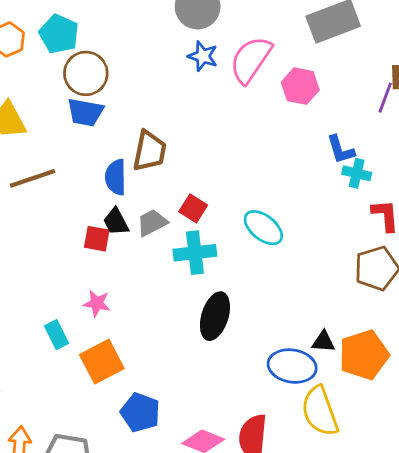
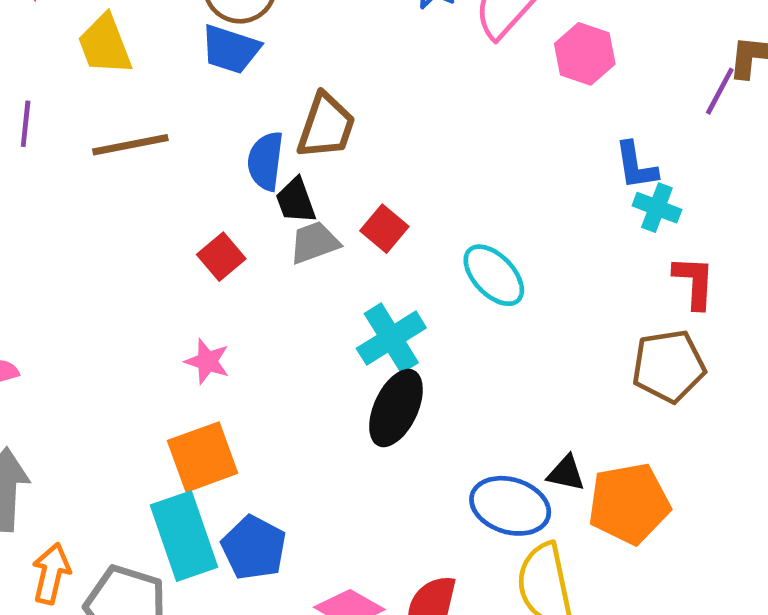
black trapezoid: (116, 222) -> (296, 201), moved
red square: (97, 239) -> (221, 257), turned 32
cyan cross: (195, 253) -> (391, 338), moved, turned -33
cyan rectangle: (56, 335) -> (184, 536), moved, size x1.8

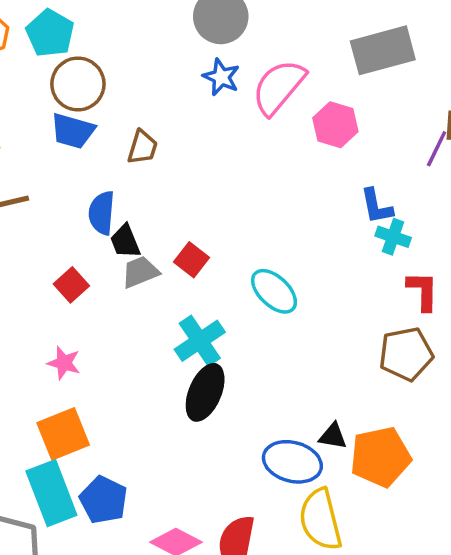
brown trapezoid: (326, 126) -> (143, 147), moved, size x0.7

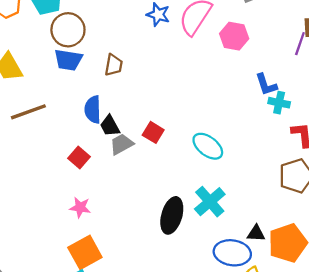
cyan cross: (200, 341) -> (210, 202), moved

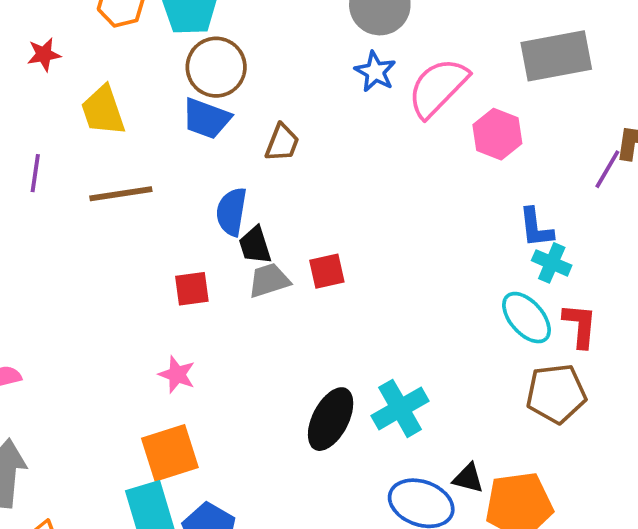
red square: (153, 132) -> (327, 271), turned 35
cyan ellipse: (208, 146) -> (527, 318), moved
red square: (79, 157) -> (192, 289), turned 30

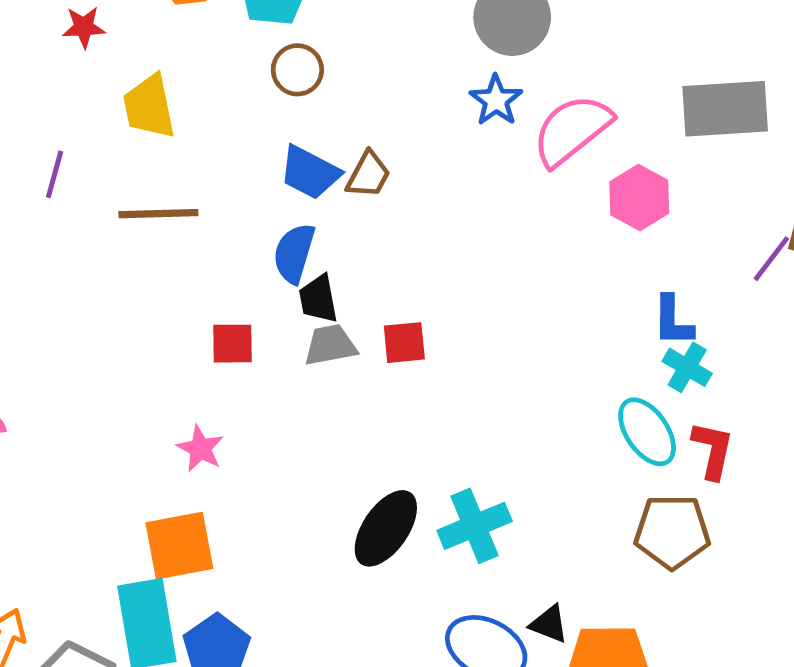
brown circle: (216, 67) -> (297, 70), size x0.7
blue trapezoid: (206, 119) -> (310, 172), moved

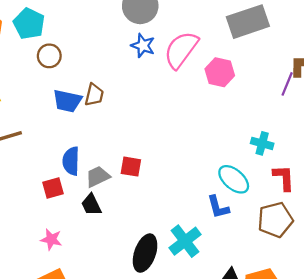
blue semicircle: (294, 253) -> (71, 161), moved
black trapezoid: (318, 299) -> (91, 205), moved
blue L-shape: (673, 321) -> (218, 207), moved
red square: (404, 343) -> (131, 167), turned 30
cyan ellipse: (647, 432) -> (234, 179), moved

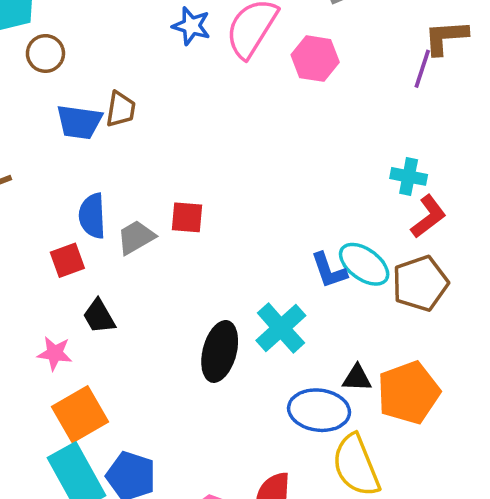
cyan cross: (262, 143) -> (409, 176), moved
red L-shape: (284, 178) -> (428, 217), turned 60
cyan ellipse: (234, 179) -> (364, 264), moved
black trapezoid: (91, 205) -> (99, 316), moved
pink star: (51, 239) -> (55, 353), moved

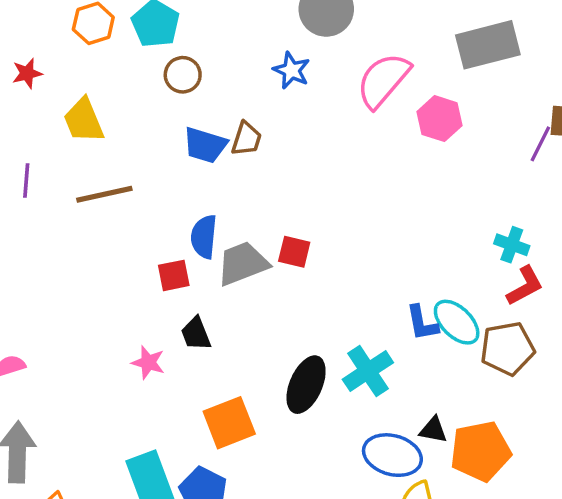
blue star: (191, 26) -> (291, 70), moved
gray trapezoid: (136, 237) -> (243, 263), size x1.4
orange square: (80, 414) -> (229, 423), moved

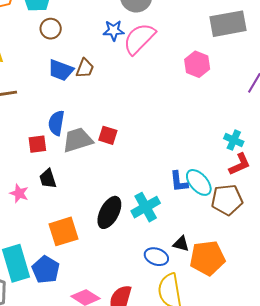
blue star: (291, 70) -> (114, 30), turned -30
pink semicircle: (383, 80) -> (139, 39), moved
blue ellipse: (392, 455) -> (156, 257), size x0.7

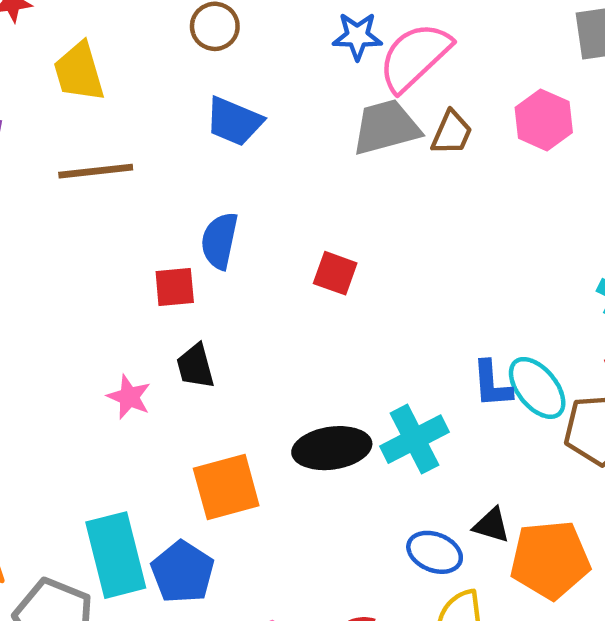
brown trapezoid: (85, 68) -> (452, 133), moved
gray trapezoid: (78, 140) -> (386, 127), moved
black ellipse: (109, 212) -> (332, 448), turned 52

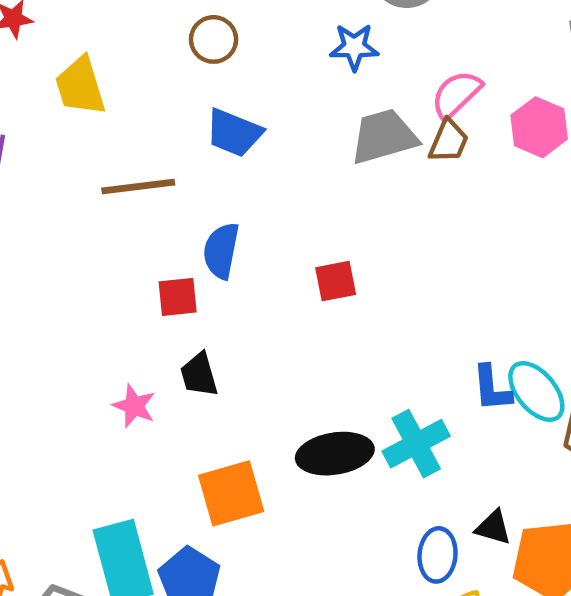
pink semicircle: (415, 57) -> (456, 94), moved, size x0.7
brown line: (96, 171) -> (138, 187), moved
red square: (335, 273) -> (336, 281), turned -30
blue ellipse: (435, 552) -> (438, 555), turned 74

